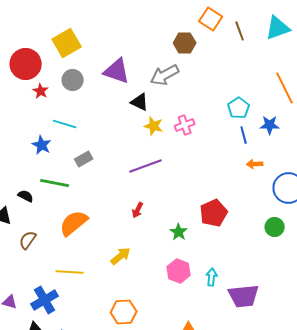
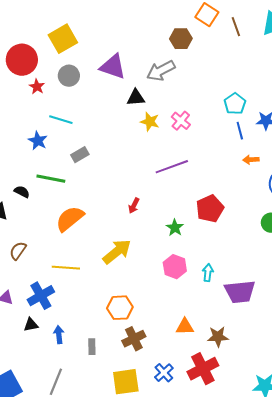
black triangle: (140, 102) -> (136, 98), turned -30
pink cross: (185, 125) -> (181, 121), turned -30
purple line: (146, 166) -> (172, 167), moved
brown semicircle: (28, 240) -> (18, 251), moved
yellow arrow: (121, 256) -> (117, 252), size x1.4

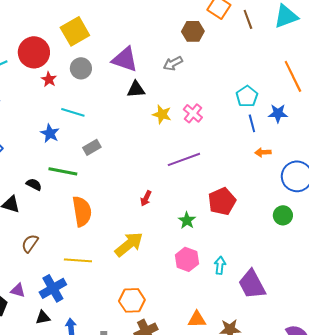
gray arrow: (161, 71) -> (173, 63), size x0.7
black triangle: (136, 98) -> (136, 89), moved
orange semicircle: (70, 219) -> (82, 211), turned 120
purple trapezoid: (240, 292) -> (252, 284), turned 68

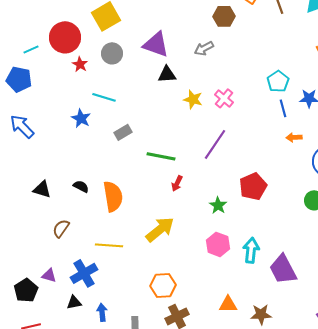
purple line: (184, 159) -> (215, 144), turned -36
green line: (63, 171) -> (161, 156), moved
black semicircle: (34, 184) -> (81, 186), moved
cyan arrow: (220, 265) -> (251, 250), size x1.4

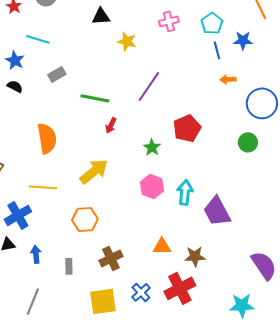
pink cross: (224, 98) -> (169, 21), moved, turned 36
black semicircle: (81, 186) -> (15, 86), moved
orange hexagon: (163, 285) -> (85, 219), moved

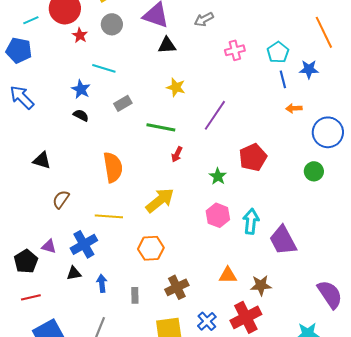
yellow star: (127, 41) -> (176, 87), moved

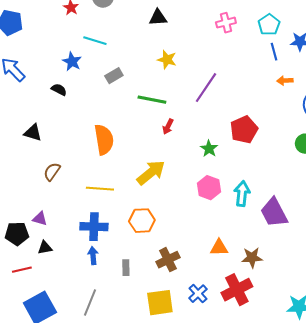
black semicircle: (81, 115) -> (59, 90), moved
blue cross: (84, 244) -> (94, 227), moved, turned 32
black pentagon: (26, 261) -> (17, 234), turned 30
black triangle: (74, 273) -> (45, 248), moved

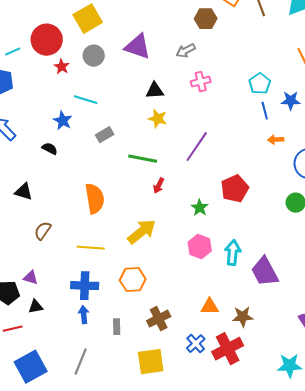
black triangle: (158, 18) -> (155, 91), moved
pink cross: (226, 23) -> (201, 82), moved
blue cross: (198, 294) -> (196, 344), moved

